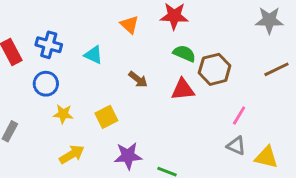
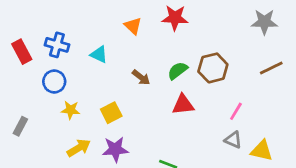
green semicircle: (184, 53) -> (178, 71), moved, turned -60
red triangle: (183, 89) -> (183, 105), moved
purple star: (128, 156) -> (115, 149), moved

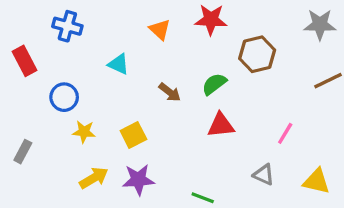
blue cross: (57, 45) -> (67, 26), moved
brown hexagon: (213, 68) -> (257, 54), moved
gray triangle: (233, 140) -> (264, 175), moved

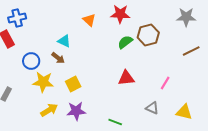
blue cross: (67, 26) -> (17, 18), moved, turned -30
green semicircle: (214, 84) -> (125, 42), moved
brown arrow: (170, 92) -> (58, 58), moved
yellow star: (84, 132) -> (43, 82), size x1.5

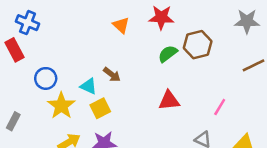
blue cross: (17, 18) -> (28, 23), turned 36
cyan triangle: (64, 41) -> (89, 86), moved
brown arrow: (58, 58) -> (112, 75), moved
yellow star: (43, 82) -> (61, 106), turned 30

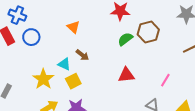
orange triangle: (121, 25) -> (73, 27), moved
blue circle: (46, 78) -> (31, 37), moved

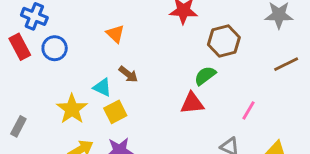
green semicircle: (125, 39) -> (205, 76), moved

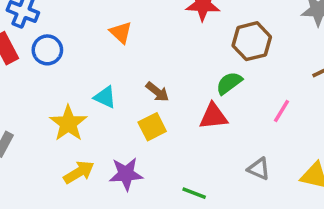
brown arrow: (128, 74) -> (157, 92), moved
pink line: (248, 110) -> (281, 111), moved
yellow square: (115, 112) -> (152, 127), moved

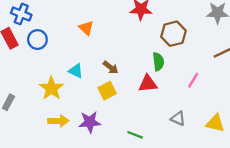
green semicircle: (229, 83) -> (158, 62), turned 120
yellow arrow: (79, 172) -> (58, 121), turned 30

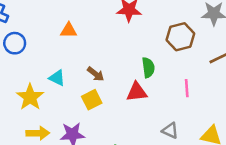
orange triangle: (86, 28) -> (69, 30), turned -42
brown hexagon: (173, 34) -> (180, 37), moved
pink line: (193, 80) -> (187, 88), turned -35

